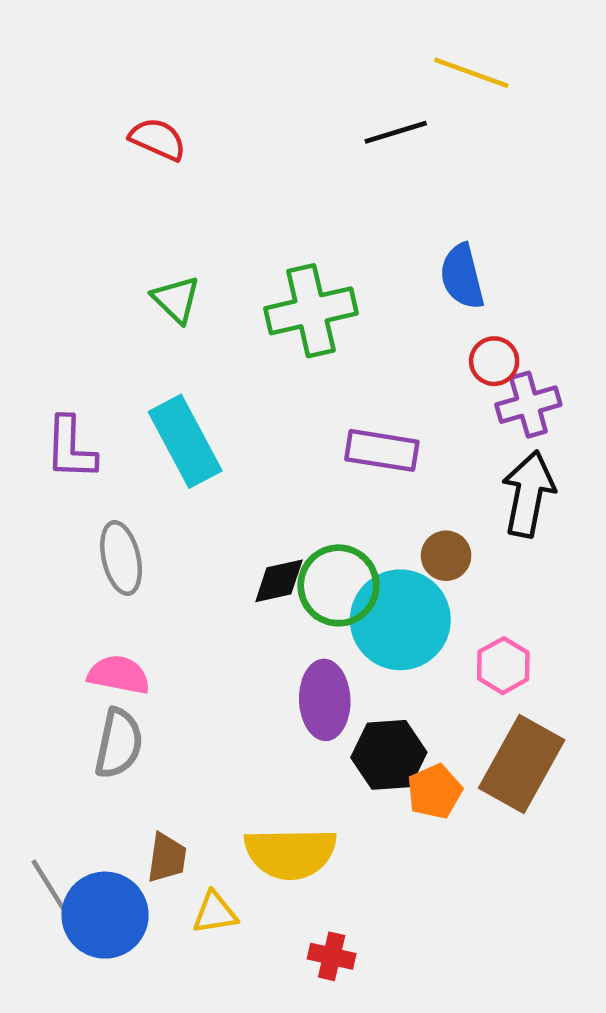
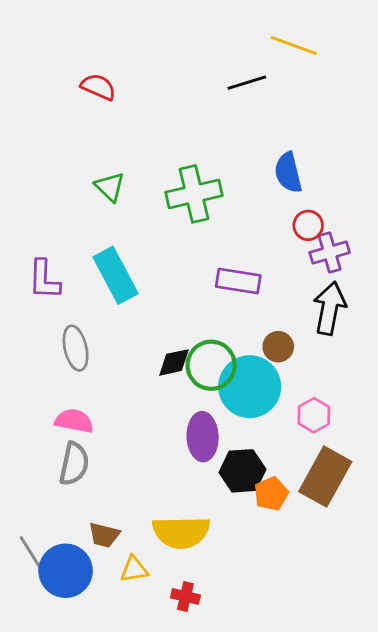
brown trapezoid: (167, 858) -> (104, 535), turned 96
red cross: (332, 956) -> (185, 596), moved

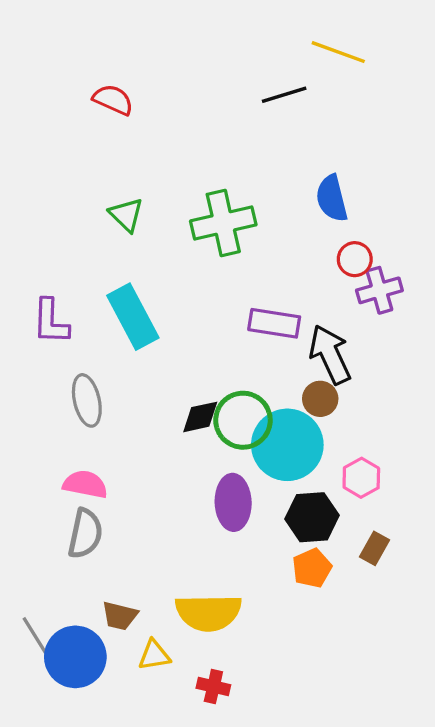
black arrow: (330, 308) -> (330, 354), moved, turned -36
black hexagon: (243, 471) -> (312, 517), moved
brown rectangle: (325, 477) -> (374, 548), size x0.5

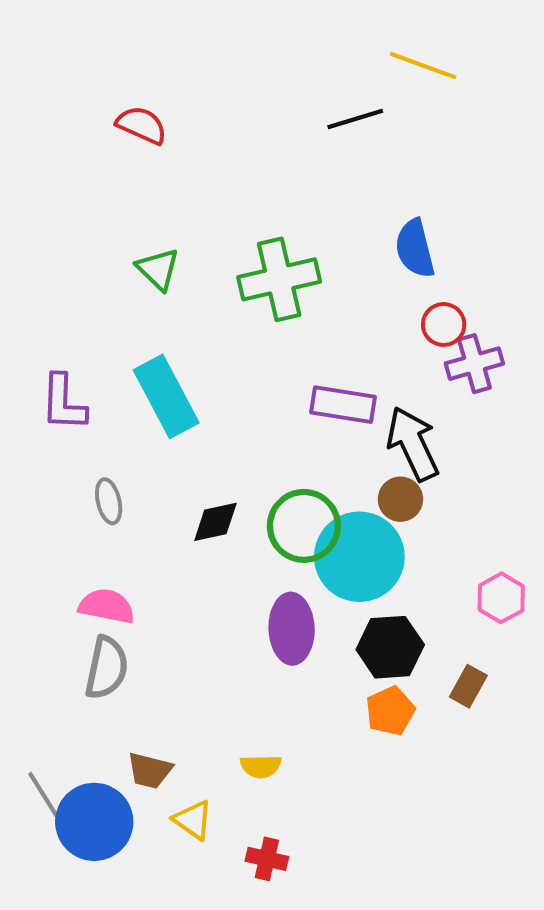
gray ellipse: (87, 400) -> (109, 501), size x0.7
black diamond: (200, 417) -> (215, 522), moved
pink hexagon: (361, 478) -> (501, 598), moved
yellow semicircle: (208, 612) -> (261, 766), size x0.5
yellow triangle: (154, 655) -> (193, 820), turned 44

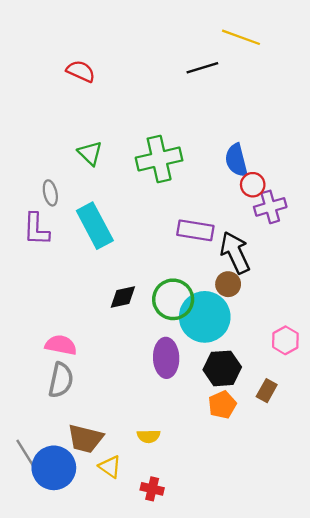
blue semicircle: (415, 248) -> (236, 160), moved
gray ellipse: (109, 501) -> (50, 193), moved
brown trapezoid: (150, 770) -> (85, 439), size x1.4

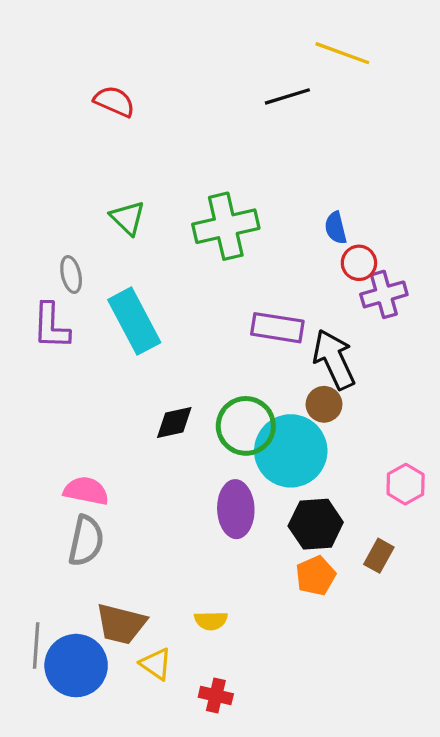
blue semicircle: (236, 160) -> (336, 228), size x0.7
gray line: (26, 454) -> (36, 646), turned 36

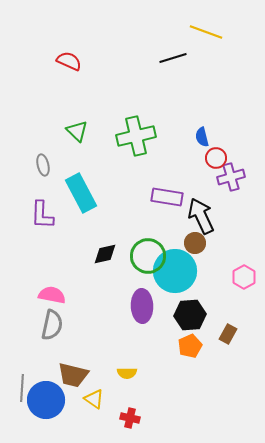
purple L-shape: (51, 326) -> (42, 215), moved
pink hexagon: (406, 484) -> (244, 277), moved

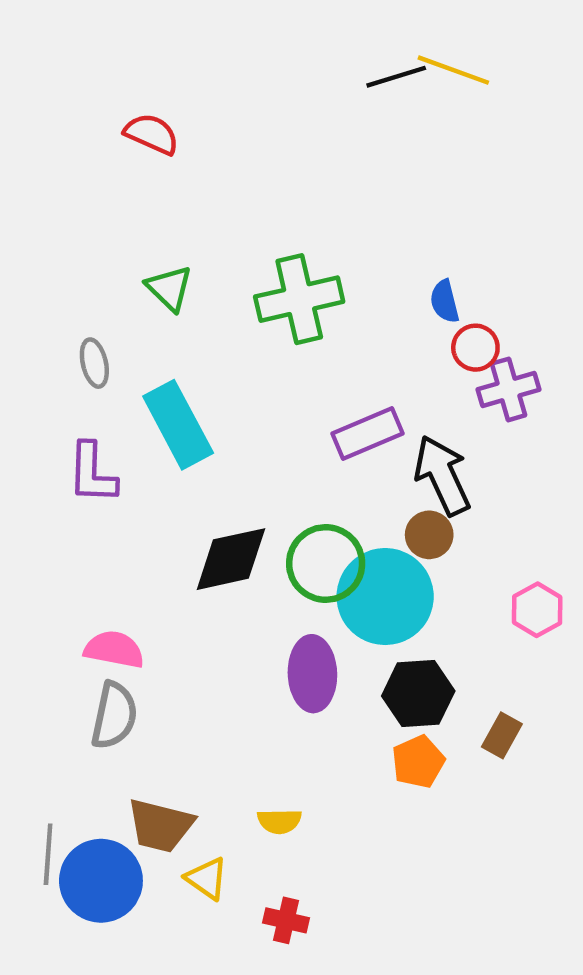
black line: (173, 58) -> (396, 77), moved
purple rectangle: (167, 197) -> (368, 434), turned -32
black diamond: (105, 254) -> (231, 559), size x1.5

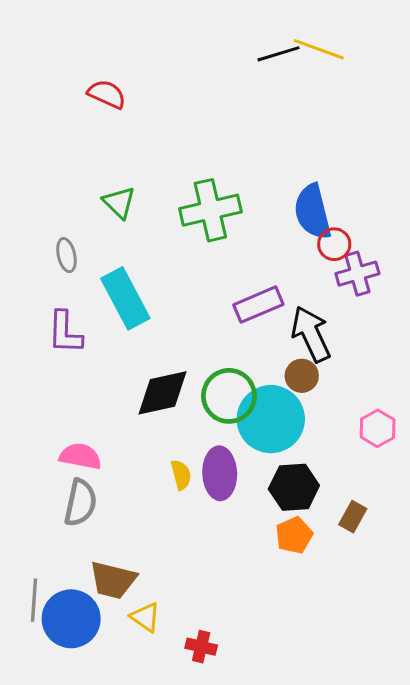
blue semicircle: (445, 301) -> (313, 212), size x1.8
yellow semicircle: (279, 821) -> (181, 475), moved, turned -104

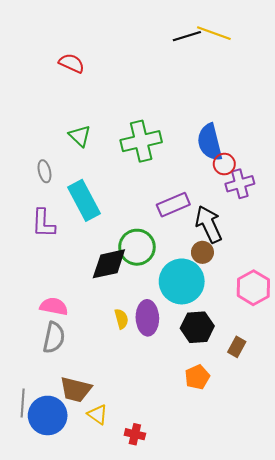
green circle: (229, 396) -> (137, 247), moved
pink hexagon: (378, 428) -> (253, 288), size x1.4
orange pentagon: (294, 535) -> (197, 377), moved

